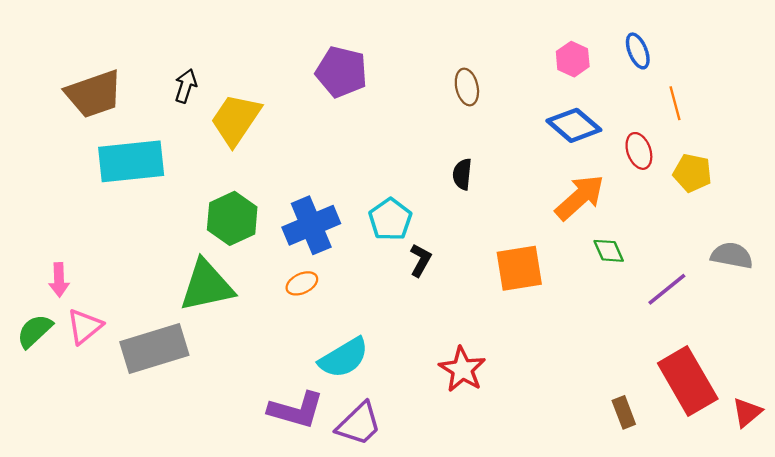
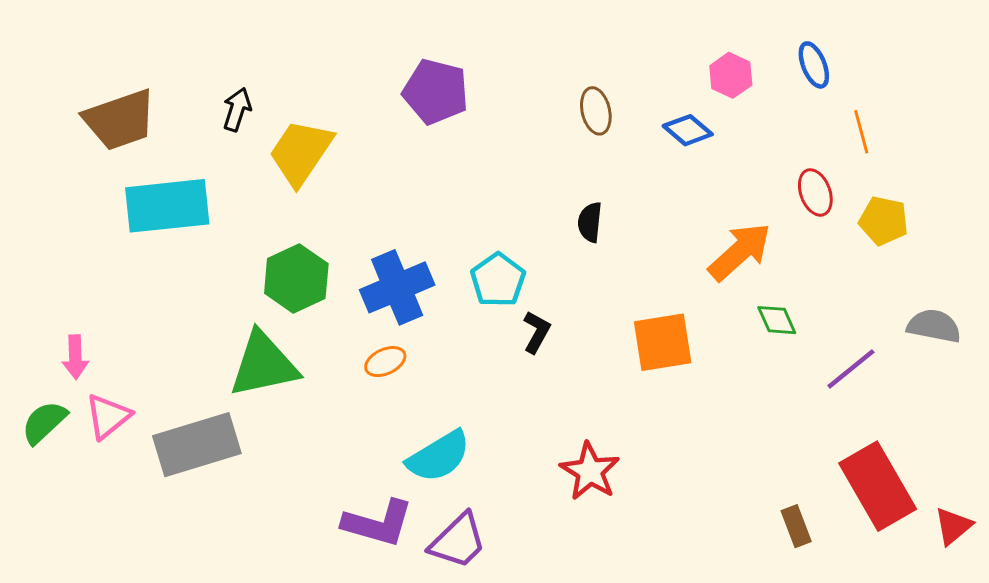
blue diamond: (574, 125) -> (688, 130), moved, size x0.7

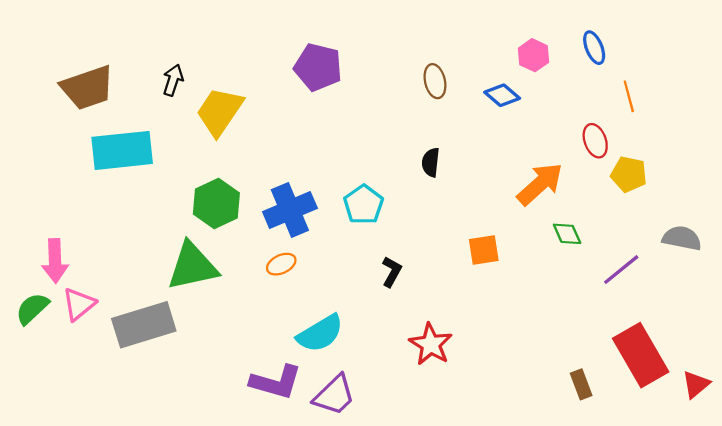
yellow pentagon: (884, 221) -> (629, 174), moved
black L-shape: (537, 332) -> (392, 272), moved
orange square: (663, 342) -> (484, 250), size x0.7
pink arrow: (75, 357) -> (55, 261), size x1.4

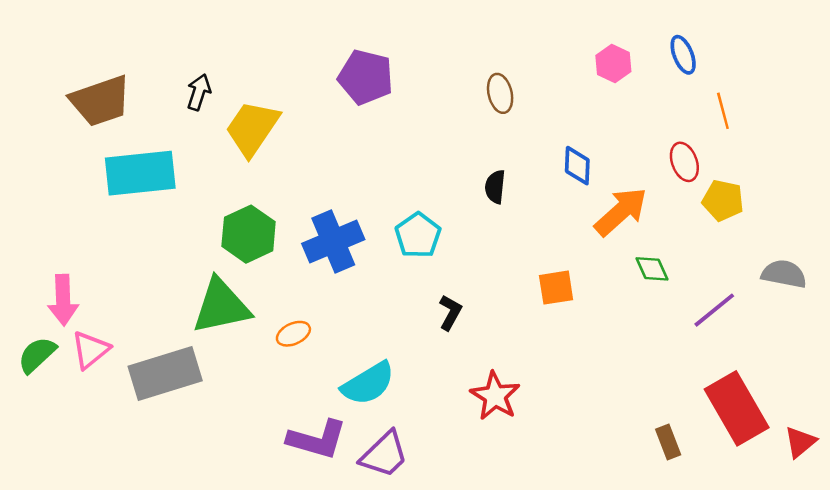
blue diamond: (502, 95) -> (577, 166), moved, turned 52
orange ellipse: (281, 264) -> (293, 334), moved

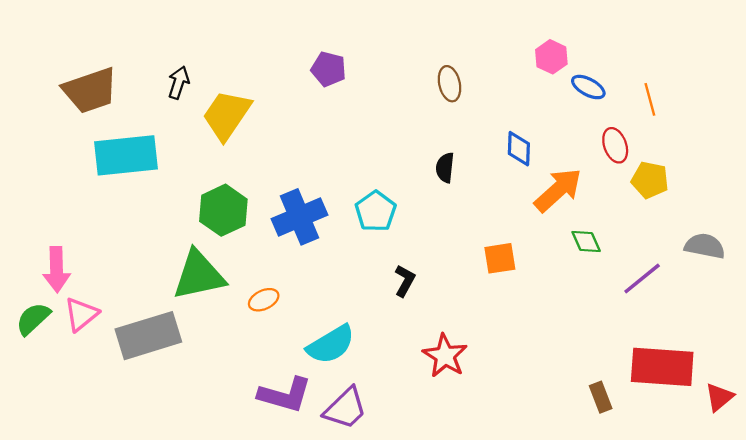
blue ellipse: (683, 55) -> (588, 87), moved, turned -40
purple pentagon: (366, 77) -> (329, 69), size x0.7
red rectangle: (737, 408) -> (662, 367), turned -56

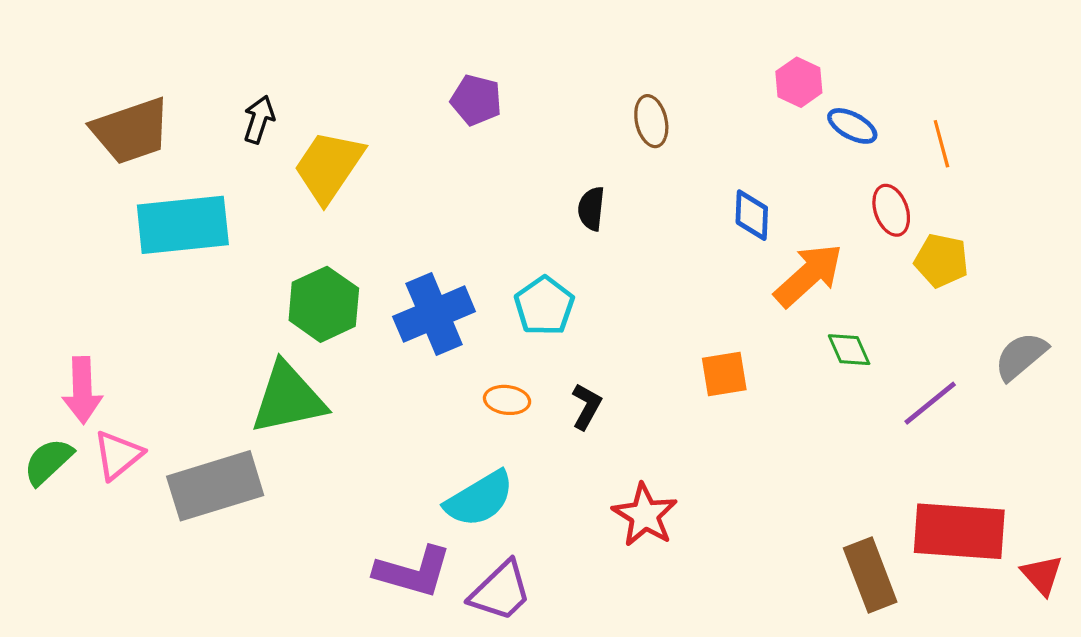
black semicircle: (445, 168) -> (591, 209), moved
gray semicircle: (705, 246) -> (1021, 356), turned -51
orange ellipse: (264, 300) -> (507, 400), moved, turned 32
brown rectangle: (601, 397) -> (870, 575), size x1.6
red triangle: (719, 397) -> (1042, 575), turned -32

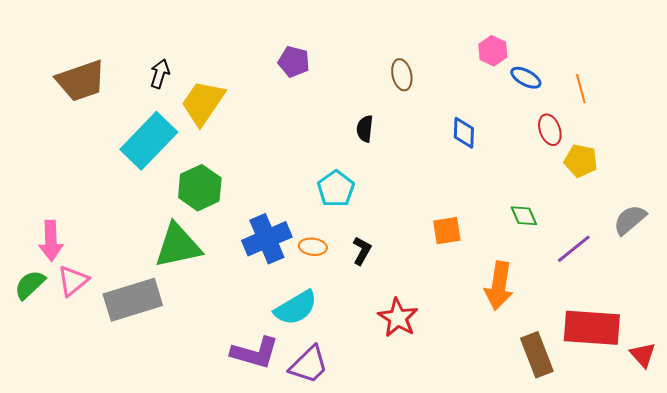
cyan rectangle: (183, 225) -> (149, 141), moved, turned -40
orange arrow: (809, 275) -> (499, 286), moved, turned 141
blue cross: (434, 314) -> (267, 239), moved

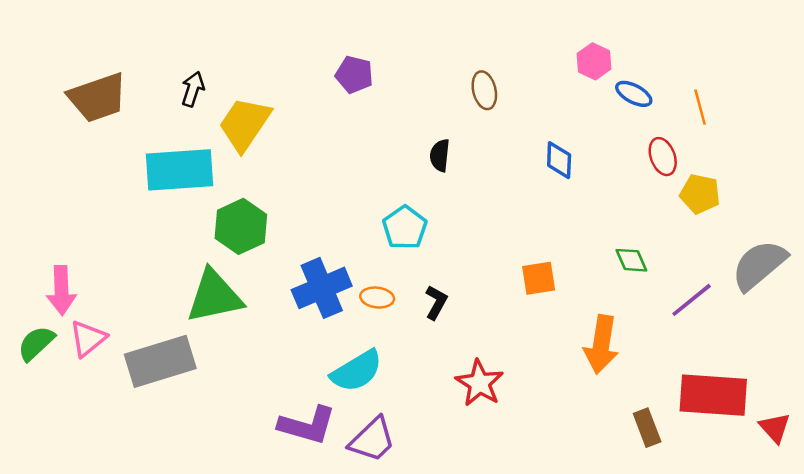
cyan rectangle: (149, 141) -> (179, 170), turned 42
gray semicircle: (630, 220) -> (759, 265), size x1.4
brown rectangle: (537, 355) -> (647, 428), size x0.7

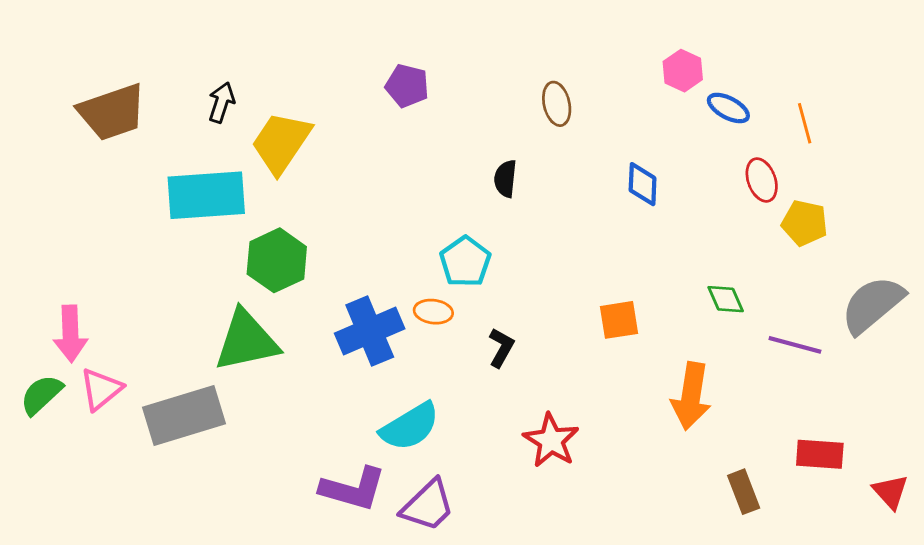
orange ellipse: (377, 298) -> (433, 312), moved
purple line: (692, 300) -> (795, 345), turned 54
red rectangle: (713, 395) -> (820, 454), size x0.6

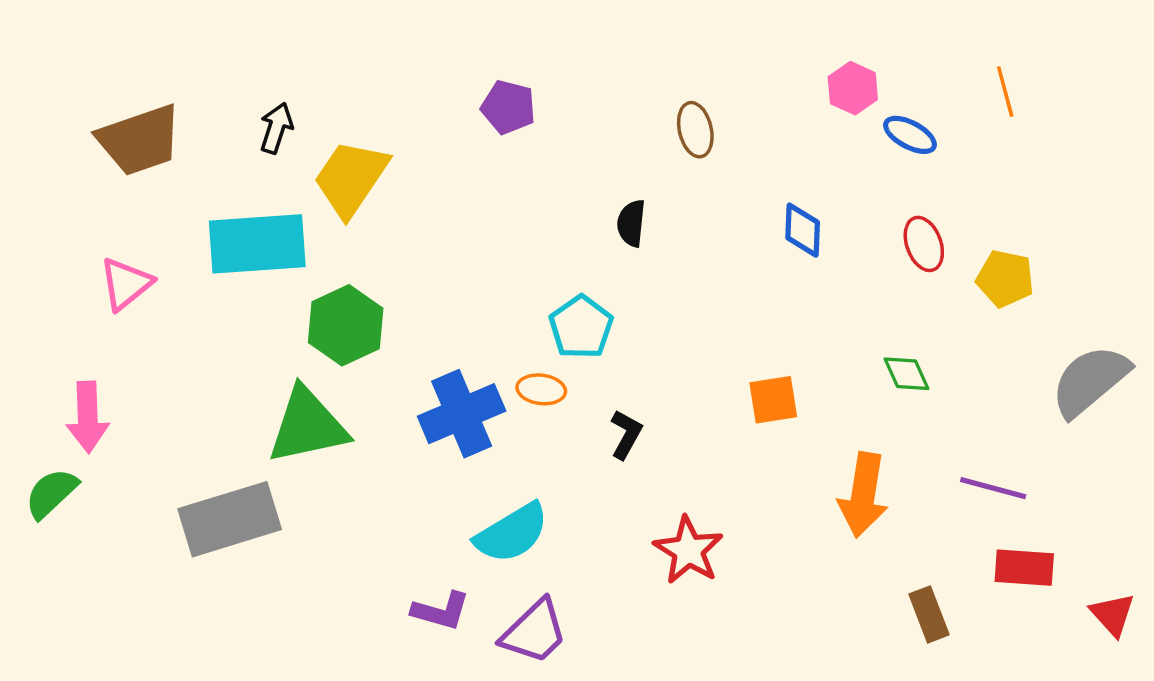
orange line: (805, 123) -> (1005, 92), moved
red ellipse: (762, 180) -> (924, 244), moved
purple line: (795, 345) -> (993, 488), moved
pink triangle: (101, 389) -> (126, 284), moved
purple L-shape: (353, 489) -> (441, 611), size x0.7

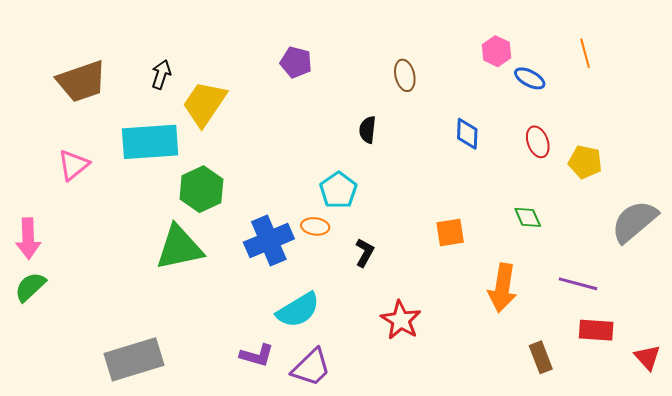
pink arrow: (88, 417) -> (28, 239), moved
gray rectangle: (230, 519) -> (134, 359), moved

